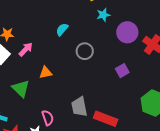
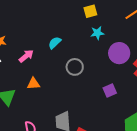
pink arrow: (26, 49) -> (26, 56), moved

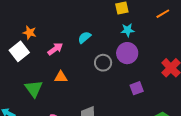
purple circle: (119, 53) -> (127, 53), moved

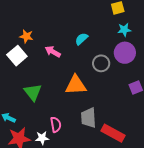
pink arrow: (55, 49) -> (53, 52), turned -112
orange triangle: (61, 77) -> (76, 85), moved, size x1.6

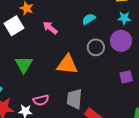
cyan semicircle: (81, 39) -> (89, 19), moved
pink semicircle: (56, 125) -> (41, 100), turned 77

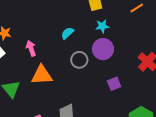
pink arrow: (50, 28) -> (31, 48), turned 42
orange triangle: (67, 65) -> (42, 75), moved

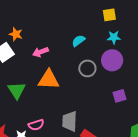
pink arrow: (31, 48) -> (41, 52), turned -98

